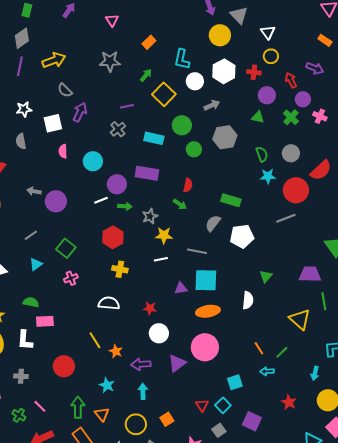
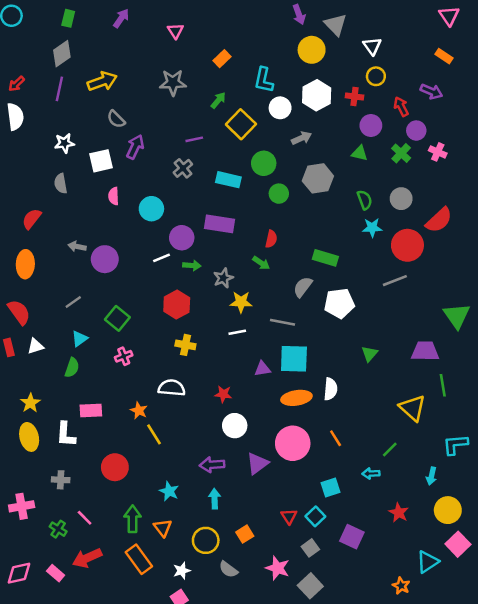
white semicircle: (248, 300) -> (331, 389), moved
green semicircle: (31, 302) -> (72, 368), moved, turned 98
orange line: (259, 348) -> (336, 438), moved
orange star: (116, 351) -> (139, 410), moved

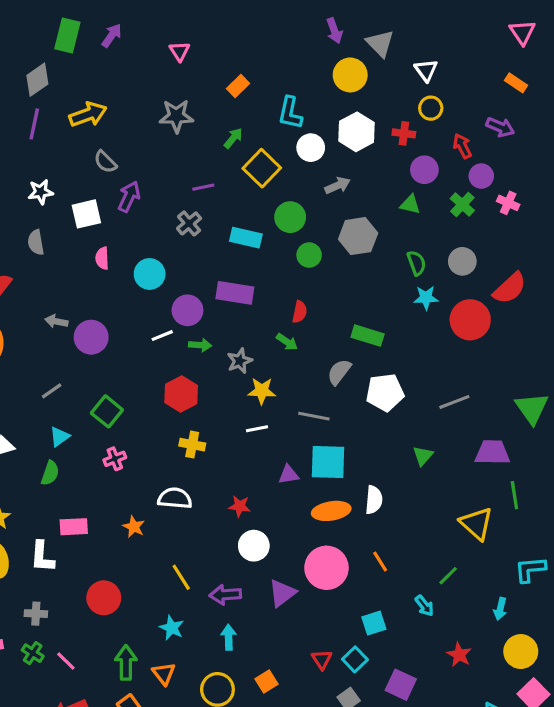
green rectangle: (68, 18) -> (67, 35), moved, size x1.5
gray line: (395, 281) -> (454, 402), moved
yellow line: (154, 434) -> (181, 577), moved
cyan arrow: (371, 474) -> (424, 606), turned -126
green cross: (58, 529) -> (33, 653), moved

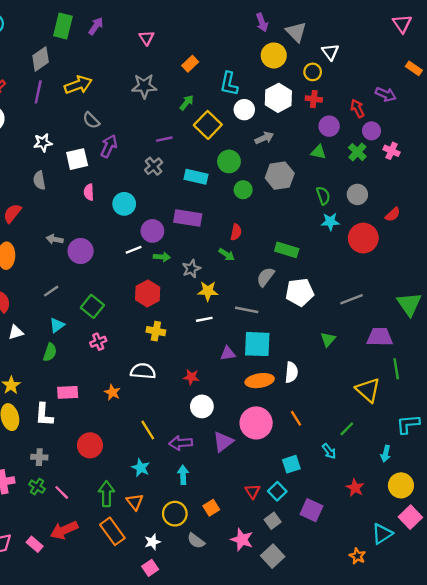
orange rectangle: (516, 83) -> (414, 68), moved
yellow circle: (431, 108) -> (313, 72), moved
red semicircle: (510, 288) -> (393, 214), size x0.6

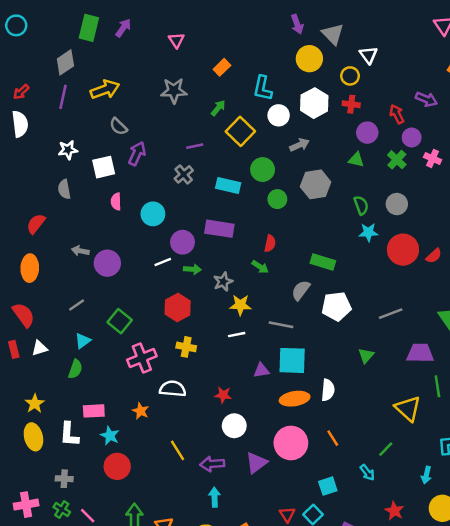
red semicircle: (393, 214) -> (434, 256), moved
pink cross: (98, 342) -> (142, 358), moved, size x1.6
cyan star: (141, 468) -> (110, 436), moved

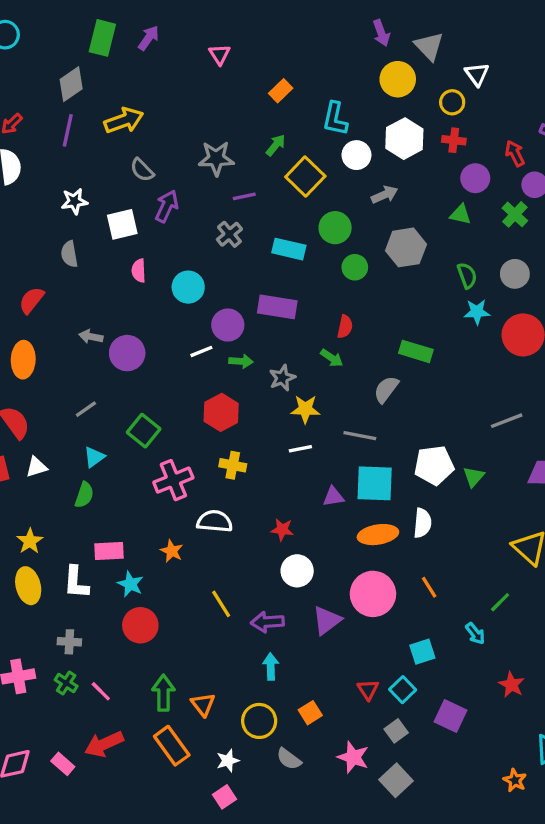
gray star: (174, 91) -> (216, 158), moved
white pentagon: (336, 306) -> (434, 465), moved

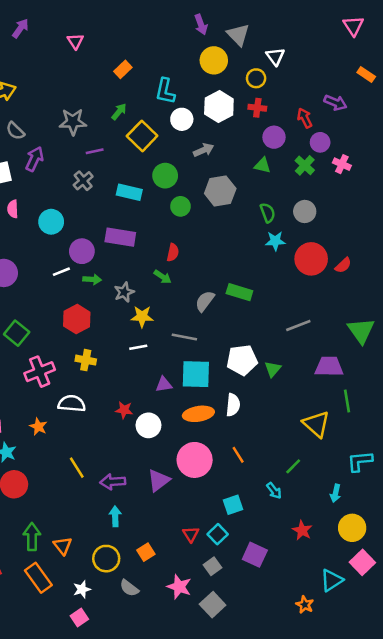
green rectangle: (416, 351) -> (239, 292), moved
white circle: (297, 571) -> (148, 425), moved

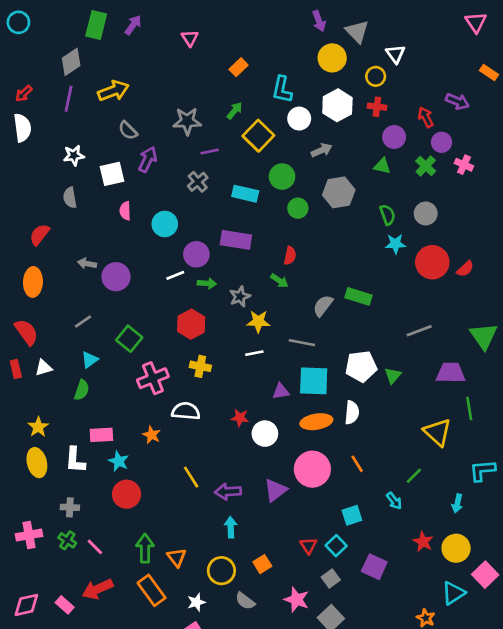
yellow circle: (352, 528) -> (456, 548), moved

